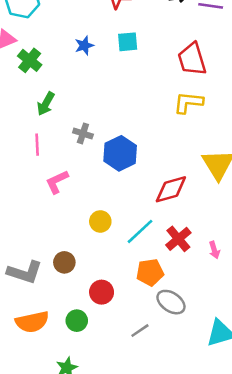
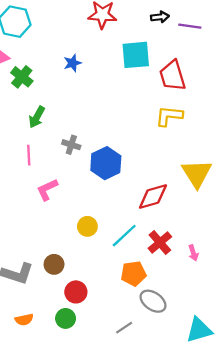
cyan square: (128, 42) -> (136, 55), moved, size x1.5
red circle: (102, 292) -> (76, 292), moved
orange semicircle: (32, 322) -> (24, 320), size x0.6

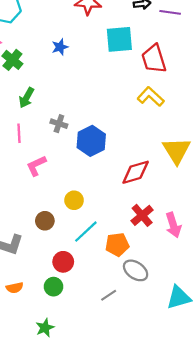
yellow L-shape: (169, 116) -> (151, 97), turned 36
cyan line: (124, 236) -> (86, 232), moved
pink arrow: (193, 253) -> (173, 225), size x1.6
brown circle: (54, 264) -> (45, 221), moved

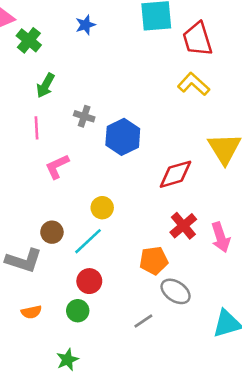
brown circle: (45, 221) -> (52, 232), moved
cyan line: (86, 232) -> (88, 241), moved

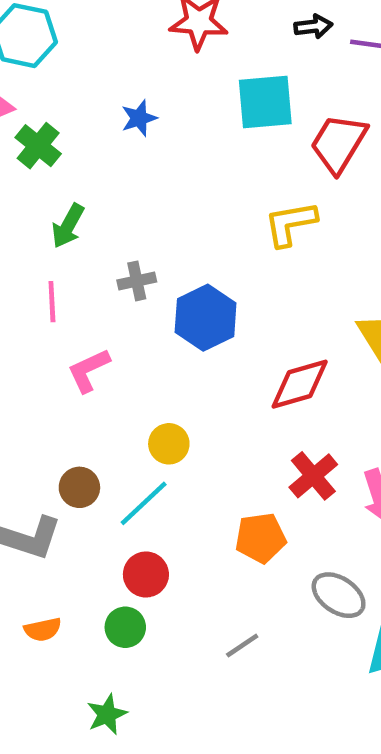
red trapezoid: (197, 39) -> (339, 143), turned 48
yellow L-shape: (194, 84) -> (290, 224), moved, turned -52
gray cross: (84, 116) -> (137, 281), turned -30
gray ellipse: (176, 291) -> (339, 595), moved

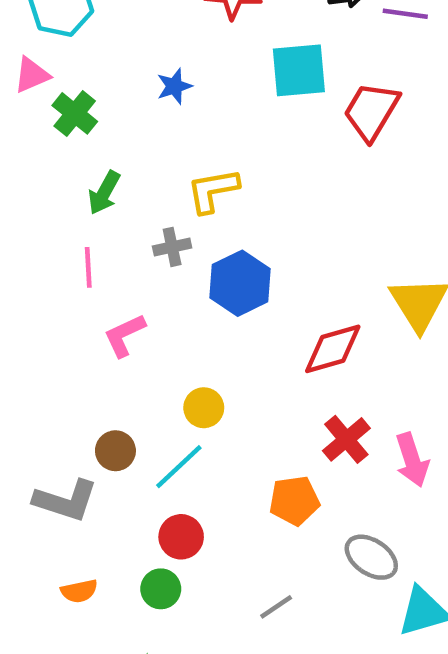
yellow L-shape: (290, 224) -> (213, 190), moved

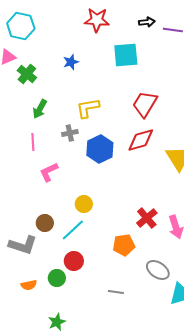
red trapezoid: (371, 111) -> (145, 104), moved
red diamond: (333, 349) -> (141, 140), moved
green circle: (161, 589) -> (57, 278), moved
gray line: (276, 607) -> (116, 292), turned 42

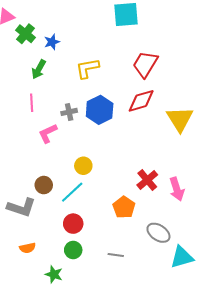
blue star: (71, 62) -> (52, 42), moved
gray cross: (70, 133) -> (69, 112), moved
orange pentagon: (124, 245) -> (124, 207), turned -30
green circle: (57, 278) -> (73, 250), moved
green star: (57, 322) -> (54, 274), moved, turned -30

